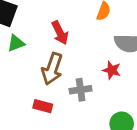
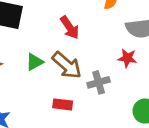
green triangle: (16, 43) -> (35, 62), moved
brown arrow: (52, 69) -> (67, 65), turned -60

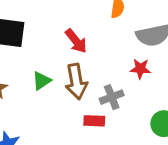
brown arrow: (67, 65) -> (76, 81), turned 44
red rectangle: (63, 104) -> (94, 121), moved

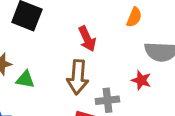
green triangle: (42, 81) -> (25, 79), moved, turned 30

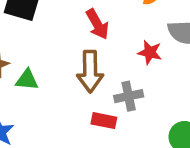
red star: (141, 80) -> (150, 52), moved

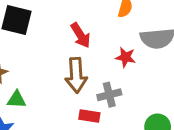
green triangle: (27, 80) -> (17, 100), moved

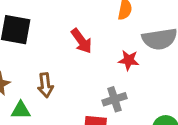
brown arrow: (76, 75) -> (45, 85), moved, size x0.7

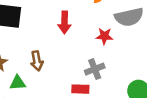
red arrow: (81, 41) -> (64, 22), turned 40

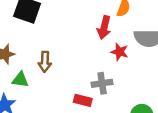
red arrow: (64, 22) -> (104, 27), moved

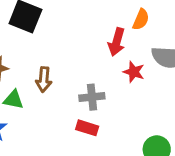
gray cross: (102, 83) -> (92, 97), moved

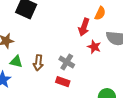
brown arrow: (44, 79) -> (38, 63), moved
gray cross: (92, 97) -> (67, 62), turned 35

